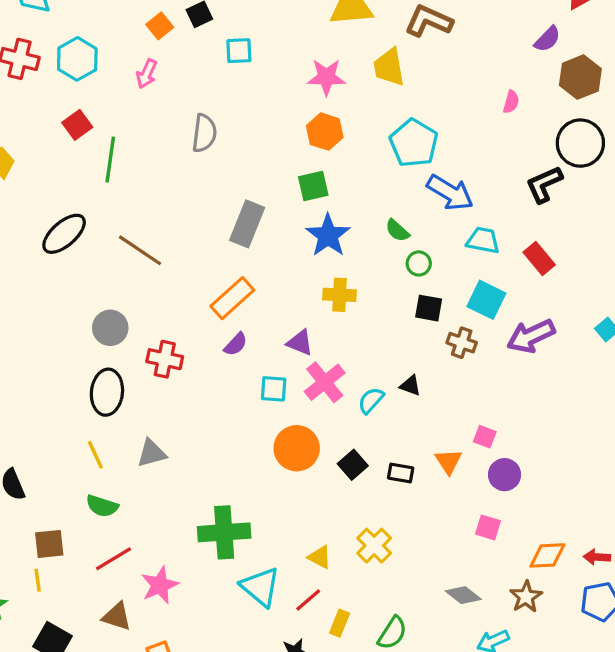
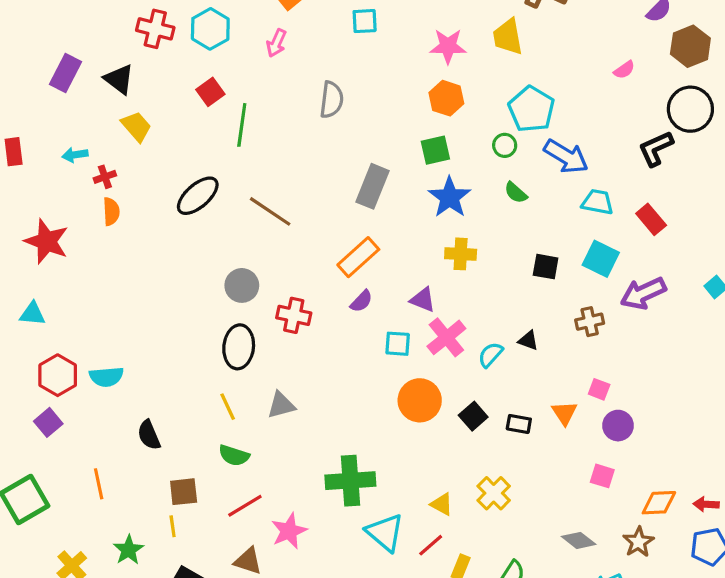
pink semicircle: (511, 102) -> (624, 70), turned 40
green circle: (419, 263) -> (505, 145), moved
brown cross: (462, 343) -> (590, 322), moved, turned -32

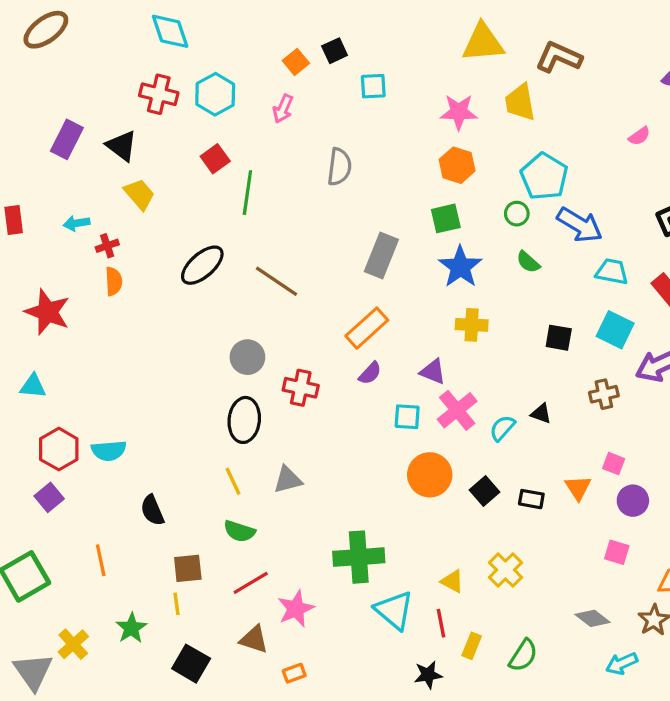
red line: (431, 545) -> (441, 623), turned -60

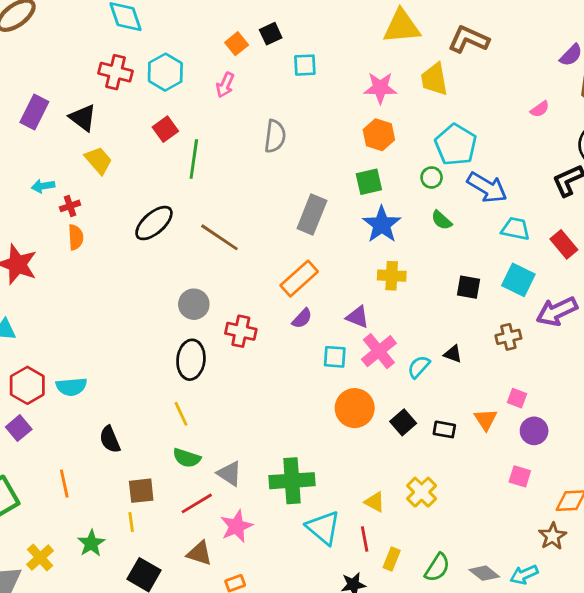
gray triangle: (288, 480) -> (229, 474), moved, turned 48
gray diamond: (593, 618) -> (484, 573), moved

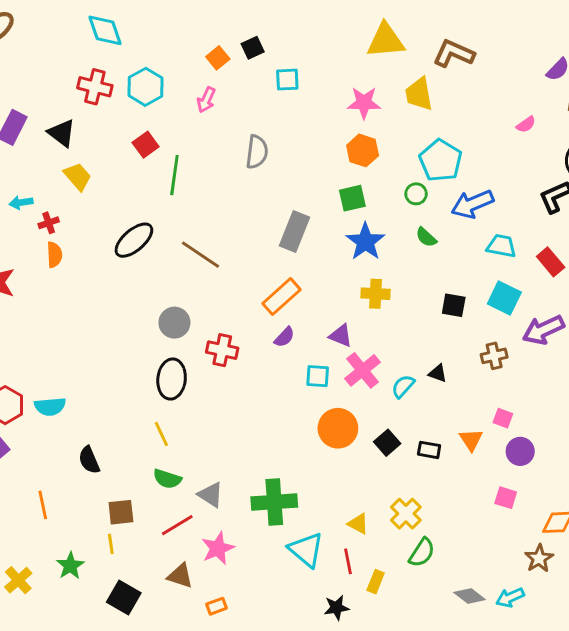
blue arrow: (487, 187) -> (472, 204), turned 126
green semicircle: (437, 568) -> (422, 553), moved

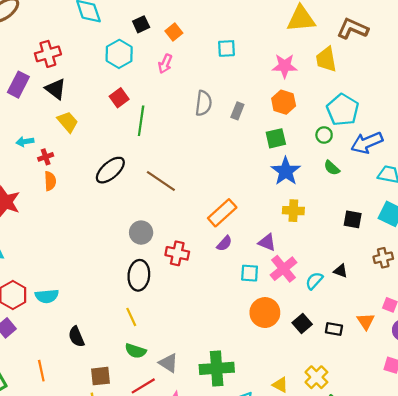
black square: (253, 48) -> (141, 24), moved
red cross: (95, 87) -> (48, 54), moved, turned -30
gray rectangle: (295, 231) -> (237, 111), moved, size x0.6

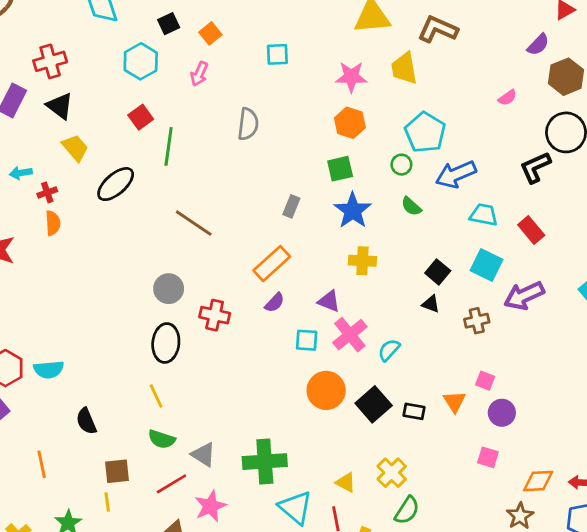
gray rectangle: (237, 111) -> (291, 206), moved
black ellipse: (110, 170) -> (116, 184), moved
black square: (353, 219) -> (438, 272), turned 30
black triangle: (341, 271) -> (431, 304), moved
black square: (302, 323) -> (374, 404), size x1.4

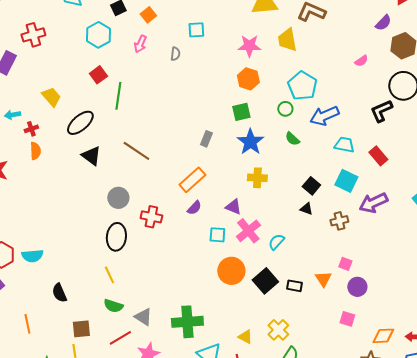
black triangle: (60, 106) -> (91, 156), moved
gray semicircle: (248, 124) -> (175, 54), moved, size x0.6

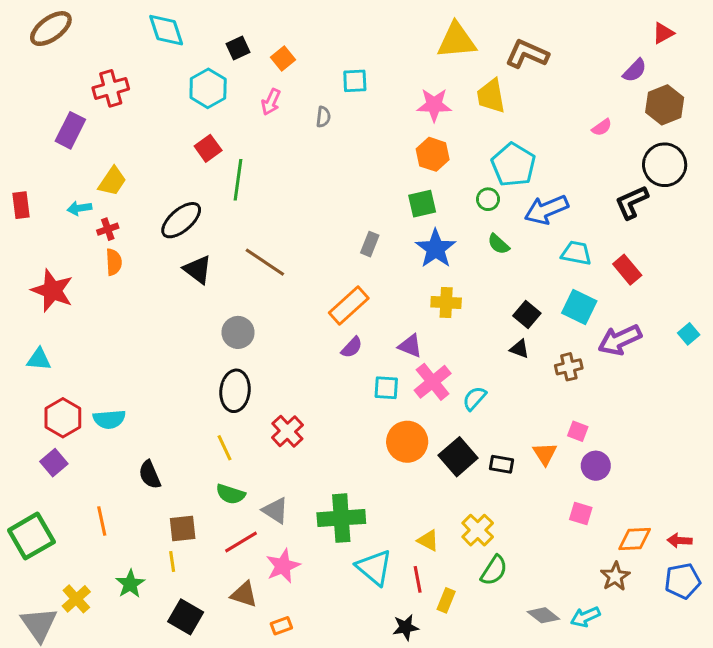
yellow trapezoid: (51, 97) -> (112, 181), moved, turned 75
red cross: (151, 217) -> (287, 431), moved, turned 35

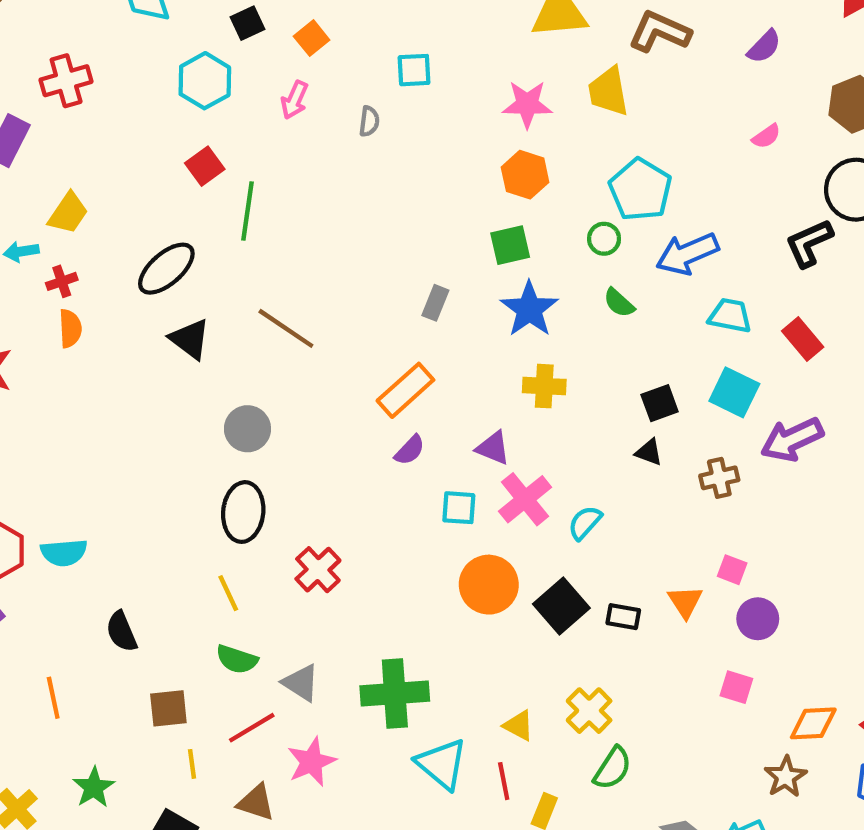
purple semicircle: (635, 70) -> (764, 47), moved
black square: (527, 314) -> (660, 403), turned 30
yellow line: (172, 561) -> (192, 764), moved

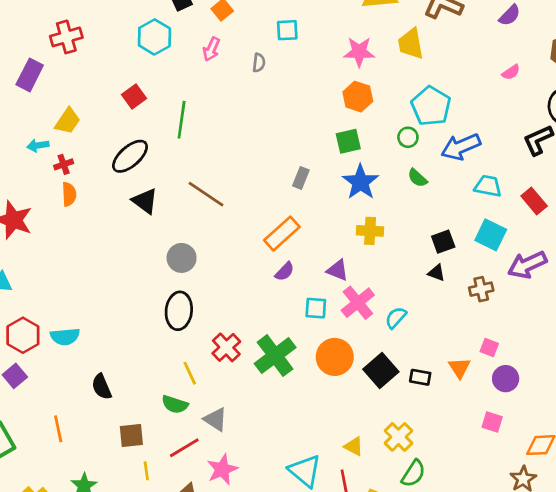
red square: (205, 166) -> (134, 97), moved
yellow line: (228, 593) -> (190, 373), moved
green cross: (395, 693) -> (275, 356), moved, turned -33

